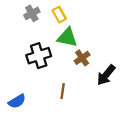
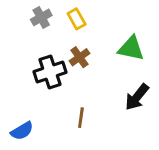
green triangle: (67, 37) -> (131, 48), moved
brown cross: (82, 58) -> (80, 57), moved

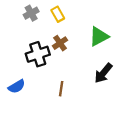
green triangle: (131, 48) -> (99, 36), turned -40
blue semicircle: (22, 131) -> (17, 86), moved

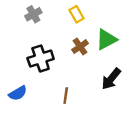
yellow rectangle: (58, 14) -> (76, 14), moved
brown cross: (60, 43) -> (80, 47), moved

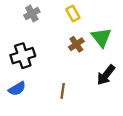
green triangle: (106, 39) -> (101, 37), turned -40
black cross: (41, 59) -> (23, 56), moved

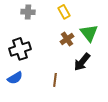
gray cross: (32, 14) -> (28, 12), turned 32
black arrow: (106, 75) -> (82, 62), moved

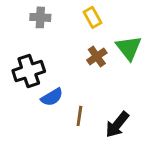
black arrow: (82, 62) -> (117, 125), moved
blue semicircle: (15, 78) -> (52, 97), moved

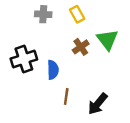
gray cross: (40, 17) -> (43, 14), moved
blue semicircle: (52, 97) -> (53, 70), moved, turned -60

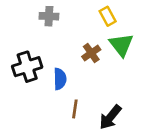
yellow rectangle: (77, 14) -> (108, 16), moved

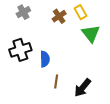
gray cross: (49, 16) -> (23, 12), moved, turned -32
brown cross: (91, 53) -> (59, 16), moved

